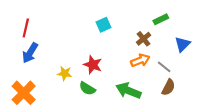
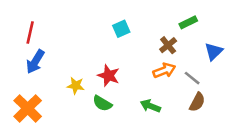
green arrow: (128, 91) -> (150, 106), size x0.7

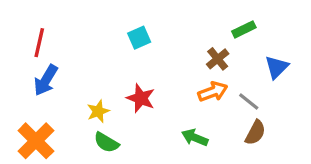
cyan square: (121, 29) -> (139, 38), moved
yellow star: (76, 86) -> (98, 111), turned -30
green semicircle: (102, 103) -> (106, 142), moved

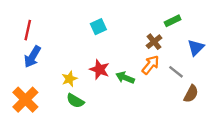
orange arrow: (213, 92) -> (151, 65), turned -30
brown semicircle: (255, 133) -> (191, 94), moved
green arrow: (195, 138) -> (125, 78), moved

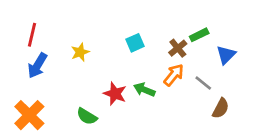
green rectangle: (173, 21) -> (199, 35), moved
cyan square: (98, 27) -> (135, 43), moved
red star: (100, 69) -> (115, 94), moved
yellow star: (69, 79) -> (80, 52), moved

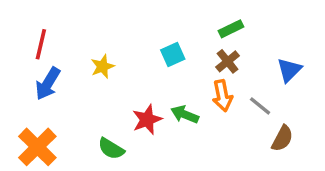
green rectangle: (199, 35) -> (231, 29), moved
orange arrow: (174, 75) -> (222, 96), turned 130
red star: (115, 94) -> (147, 120), turned 30

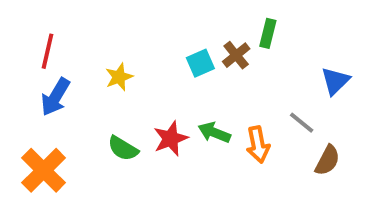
green rectangle: (231, 29) -> (268, 33), turned -50
brown cross: (228, 61) -> (236, 55), moved
orange arrow: (222, 96) -> (258, 144), moved
green semicircle: (111, 149) -> (123, 148), moved

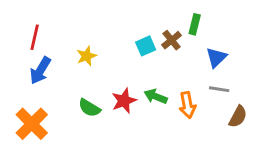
blue triangle: (335, 81) -> (216, 57), moved
gray line: (302, 123) -> (219, 89), turned -30

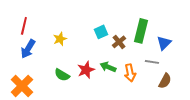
green rectangle: (195, 24) -> (141, 31), moved, size x1.6
brown cross: (172, 40) -> (119, 42), moved
blue triangle: (216, 57) -> (164, 43), moved

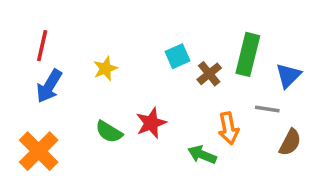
green arrow: (108, 67) -> (202, 155), moved

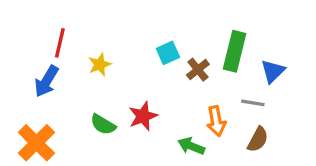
red line: (42, 46) -> (60, 43), moved
brown semicircle: (290, 142) -> (258, 139), moved

